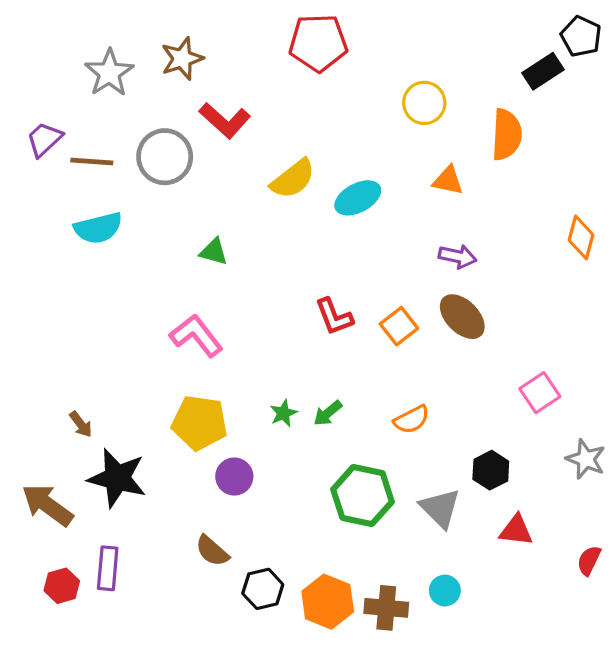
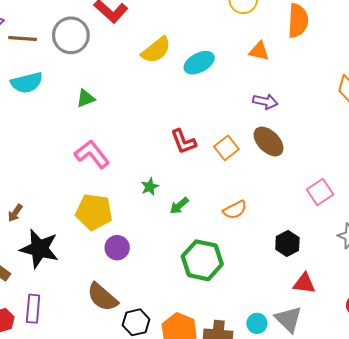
green triangle: (214, 252) -> (86, 98), moved, turned -36
green star: (283, 413) -> (150, 187), moved
brown arrow: (81, 424) -> (15, 213), turned 72
gray triangle: (440, 508) -> (288, 319), moved
brown semicircle: (212, 551) -> (102, 297), size x1.4

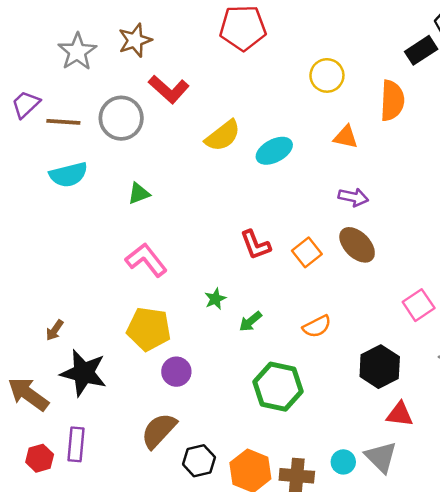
black hexagon: (287, 243) -> (380, 367), size x1.4
brown semicircle: (102, 297) -> (159, 431), turned 92

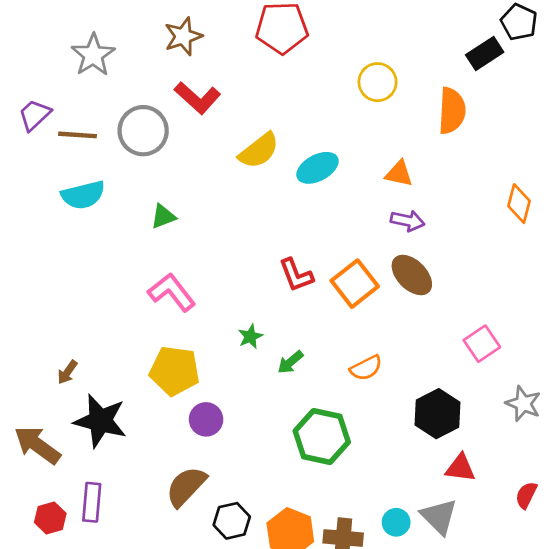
brown star: (135, 40) -> (183, 36), moved
orange triangle: (346, 137) -> (399, 174), moved
orange square: (307, 252) -> (355, 284), size x1.4

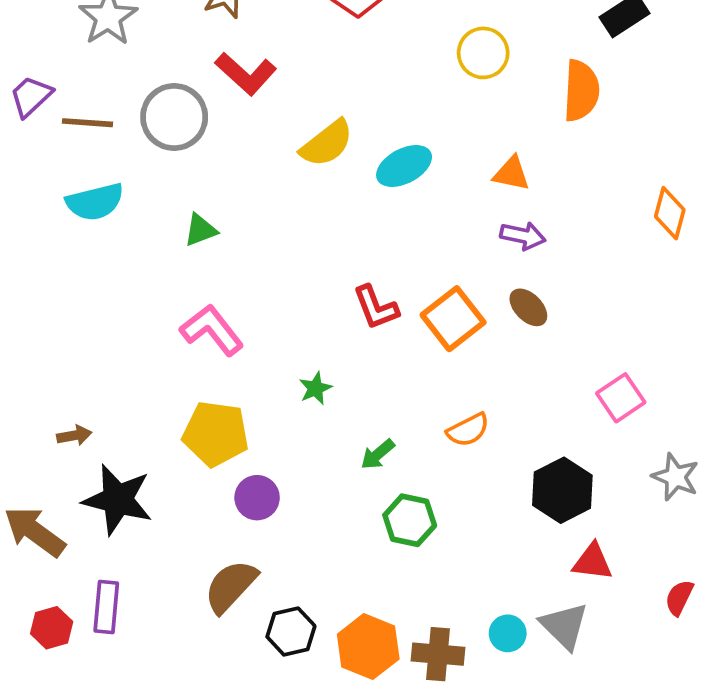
brown ellipse: (412, 275) -> (528, 307), size x0.7
green arrow: (290, 362) -> (378, 454), moved
brown arrow: (67, 372) -> (74, 435), turned -135
green hexagon: (322, 437) -> (410, 520), size x0.7

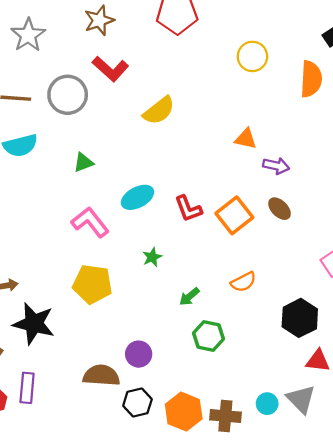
cyan ellipse: (404, 166) -> (137, 197), moved
orange triangle: (511, 174) -> (246, 139), moved
purple circle: (257, 498) -> (139, 354), moved
brown semicircle: (231, 586) -> (101, 375), turned 51

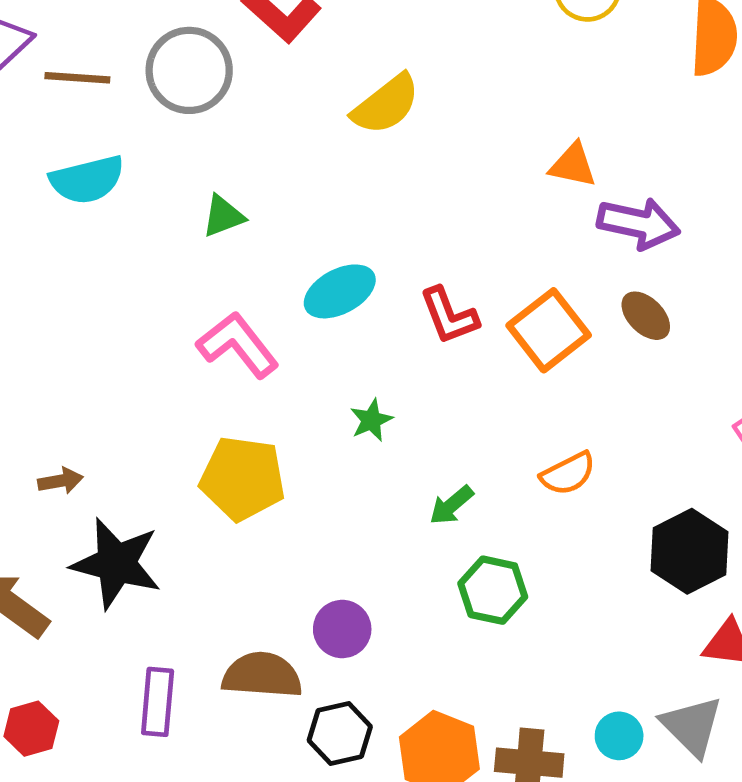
purple arrow: (276, 166) -> (638, 223), size x1.4
purple rectangle: (27, 388) -> (158, 702), moved

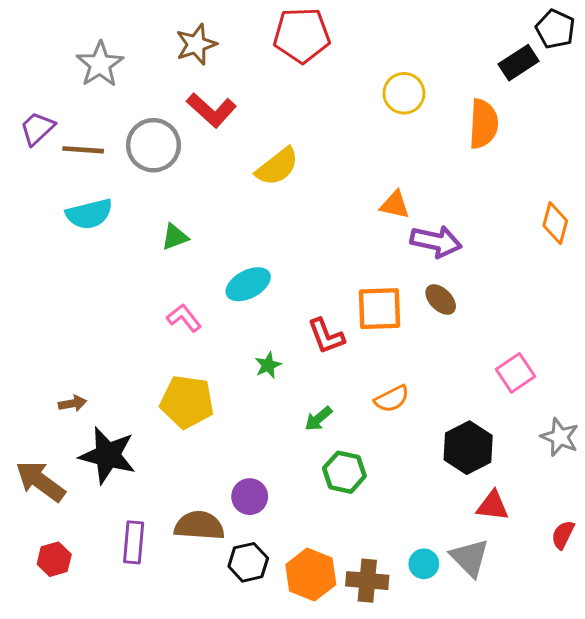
red L-shape: (449, 316) -> (326, 336), moved
orange square: (549, 330) -> (380, 309), turned 36
pink L-shape: (238, 345) -> (184, 318), size x0.7

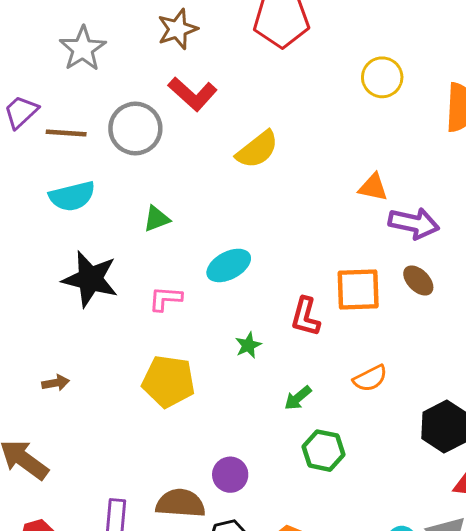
pink L-shape: (184, 318) -> (165, 299), turned -48
red L-shape: (326, 336) -> (305, 317), turned 36
black star: (108, 455) -> (90, 279), moved

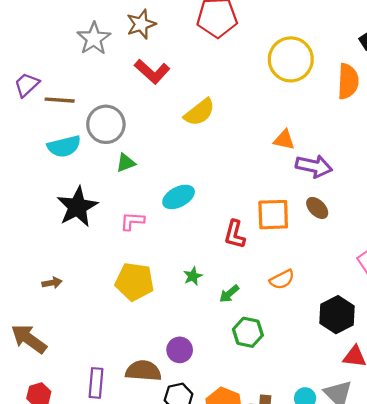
gray star: (83, 49) -> (94, 38), moved
yellow circle: (382, 77) -> (291, 59), size x1.5
gray circle: (135, 129) -> (106, 124), moved
black star: (90, 279) -> (77, 207), turned 30
green star: (248, 345) -> (193, 276), moved

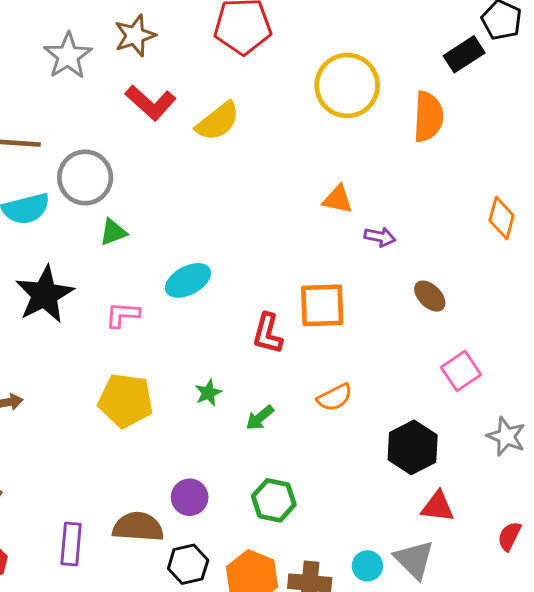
yellow semicircle: (199, 112) -> (218, 121), moved
purple arrow: (314, 166) -> (380, 237), size x0.6
brown ellipse: (317, 208) -> (430, 296), moved
green hexagon: (248, 332) -> (274, 500), moved

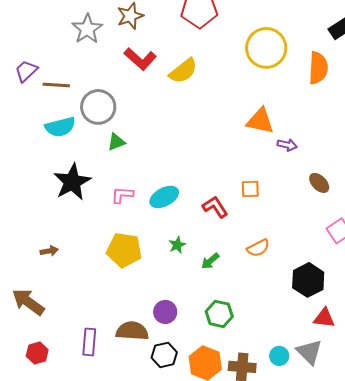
orange triangle: (338, 199) -> (260, 121), size x1.4
cyan ellipse: (188, 280) -> (164, 197), moved
orange square: (322, 305) -> (250, 189), size x0.6
red L-shape: (268, 333) -> (215, 207), turned 132

